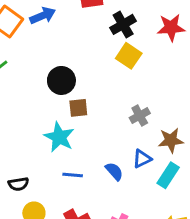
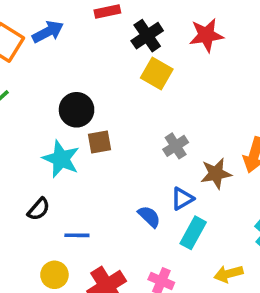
cyan star: (59, 137) -> (61, 159), moved
blue line: (73, 175) -> (77, 235), moved
cyan rectangle: (168, 175) -> (193, 233), moved
black semicircle: (18, 184) -> (39, 209), moved, turned -36

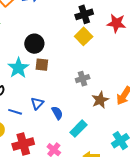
brown star: (216, 174) -> (100, 100), turned -30
blue triangle: (182, 199) -> (37, 103), moved, turned -32

